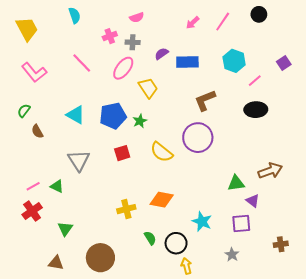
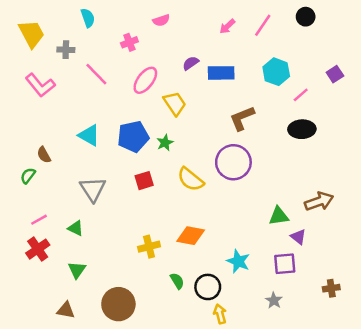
gray cross: (133, 42) -> (66, 50), moved
green semicircle: (24, 111) -> (28, 176), moved
green triangle: (57, 186) -> (76, 228), moved

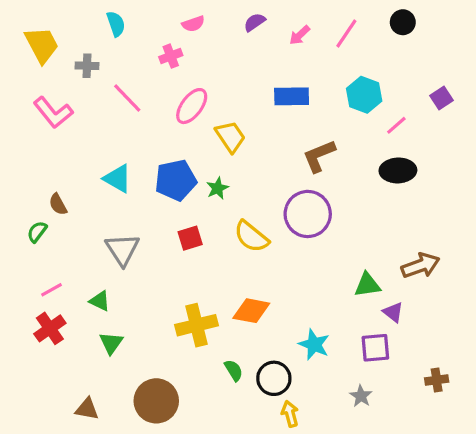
pink semicircle: (161, 20) -> (193, 24), moved
purple semicircle: (191, 63) -> (255, 22), moved
yellow cross: (149, 247) -> (197, 325), size x1.4
green triangle: (77, 270) -> (111, 343), moved

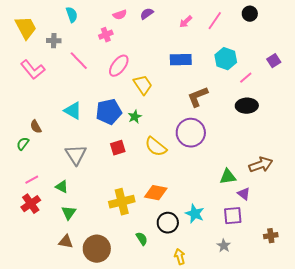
purple semicircle: (255, 22) -> (147, 14), moved
green semicircle: (234, 370) -> (142, 239), moved
black circle: (274, 378) -> (168, 223), moved
brown triangle: (87, 409) -> (66, 242), moved

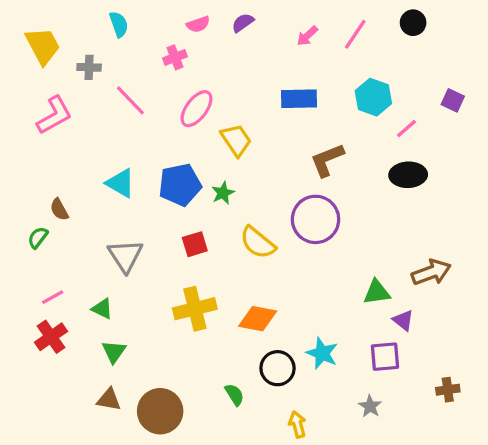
purple square: (274, 61) -> (453, 100), turned -32
pink L-shape: (33, 70) -> (54, 115), turned -80
yellow cross: (122, 202) -> (195, 309), moved

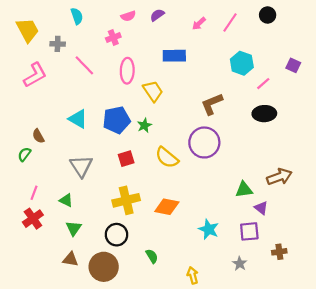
blue rectangle: (299, 99) -> (174, 56), moved
pink ellipse: (196, 109) -> (127, 71), turned -35
pink line: (53, 297) -> (34, 193), turned -40
black circle: (277, 368) -> (116, 235), moved
brown cross: (448, 390) -> (279, 252), moved

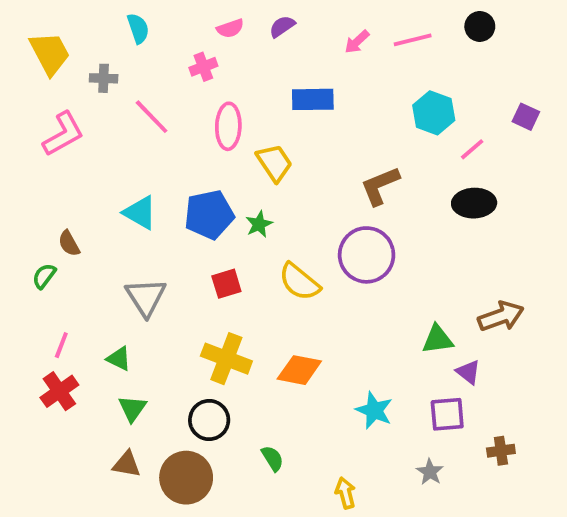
pink line: (230, 22) -> (413, 40), turned 42
yellow cross: (126, 200) -> (226, 359), turned 35

